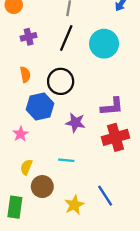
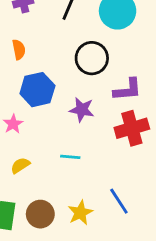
black circle: (61, 81) -> (92, 58), moved
yellow semicircle: (26, 167) -> (20, 165), turned 35
brown circle: (42, 187) -> (40, 214), moved

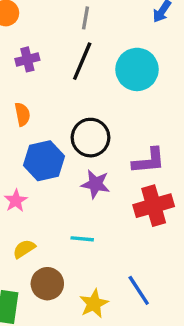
black circle: (92, 58) -> (91, 138), moved
brown circle: (40, 214) -> (47, 284), moved

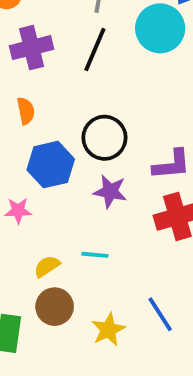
purple cross: (27, 59) -> (32, 48), size x1.5
cyan circle: (137, 69) -> (160, 28), moved
pink star: (16, 201) -> (18, 211), turned 30
yellow semicircle: (24, 249) -> (47, 266), moved

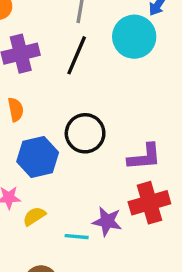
purple star: (110, 191) -> (107, 221), moved
yellow semicircle: (47, 266) -> (34, 216), moved

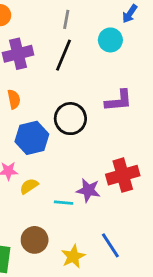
cyan circle: (134, 37) -> (110, 40), size x0.7
purple L-shape: (144, 157) -> (119, 101), moved

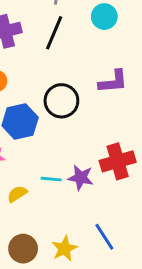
yellow semicircle: (29, 186) -> (17, 194), moved
cyan line: (64, 203) -> (51, 179), moved
brown circle: (35, 240) -> (23, 249), moved

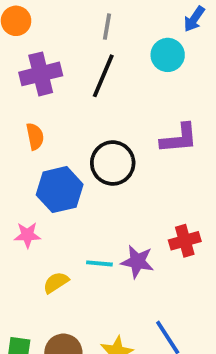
red cross: (118, 161) -> (185, 241), size x0.7

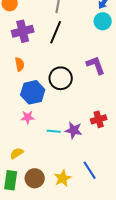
cyan circle: (168, 55) -> (103, 21), moved
purple L-shape: (179, 138) -> (96, 65), turned -105
pink star: (27, 235) -> (28, 117), moved
yellow semicircle: (56, 282) -> (17, 153), moved

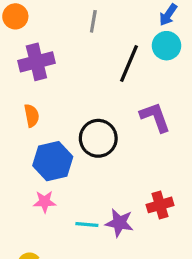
black line: (56, 32) -> (129, 64), moved

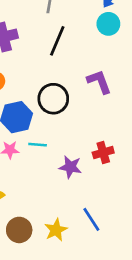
black line: (129, 64) -> (57, 41), moved
cyan line: (87, 224) -> (38, 145), moved

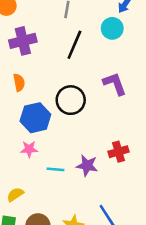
cyan circle: (108, 24) -> (112, 28), moved
cyan line: (38, 145) -> (56, 169), moved

